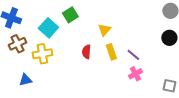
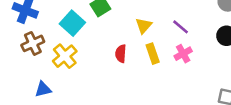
yellow cross: (42, 54) -> (65, 56), turned -30
purple line: (133, 55) -> (181, 27), moved
pink cross: (135, 74) -> (183, 54), moved

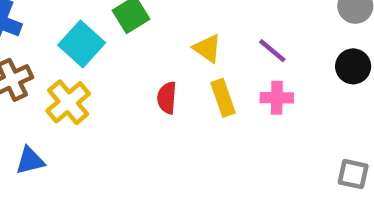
yellow triangle: (144, 26) -> (207, 48), turned -36
pink cross: (183, 54) -> (277, 98), turned 30

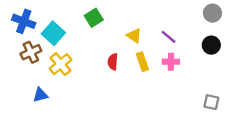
cyan square: (82, 44) -> (53, 33), moved

